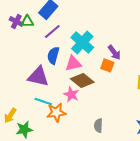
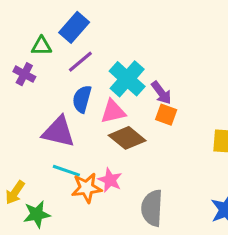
purple cross: (16, 21) -> (24, 74), moved
purple arrow: (114, 52) -> (161, 93), moved
pink star: (71, 94) -> (110, 180), moved
gray semicircle: (98, 125) -> (152, 208), size x1.6

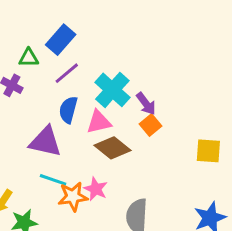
orange square: (166, 115) -> (151, 125), turned 30

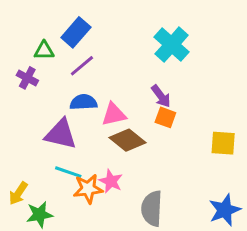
cyan cross: (112, 90) -> (172, 45), moved
blue semicircle: (68, 110) -> (83, 102), turned 72
orange square: (151, 125) -> (165, 117), turned -30

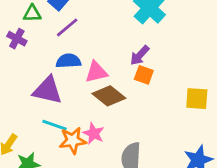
purple arrow: (161, 96) -> (140, 55), turned 80

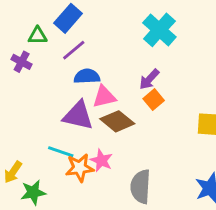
blue semicircle: (68, 61) -> (87, 76), moved
orange square: (144, 75) -> (154, 100), turned 30
purple triangle: (48, 90) -> (78, 116), moved

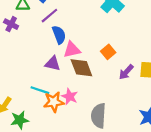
blue semicircle: (87, 76) -> (59, 35), turned 72
purple arrow: (149, 79) -> (126, 72), moved
purple triangle: (78, 116) -> (53, 63), size x0.7
brown diamond: (117, 121) -> (81, 68), turned 30

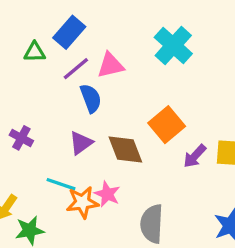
purple cross: (11, 24) -> (21, 138), moved
pink triangle: (72, 50) -> (111, 65), moved
orange square: (108, 52) -> (167, 125), size x1.5
purple triangle: (53, 63) -> (81, 143), turned -49

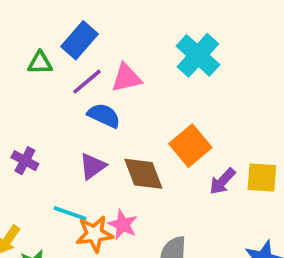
blue semicircle: (91, 98) -> (104, 116), turned -44

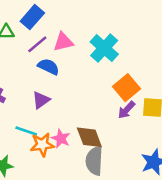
cyan cross: (198, 55) -> (104, 48), moved
orange square: (190, 146) -> (126, 88), moved
brown diamond: (143, 174) -> (89, 137), moved

